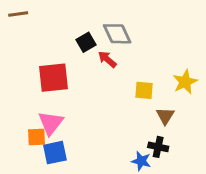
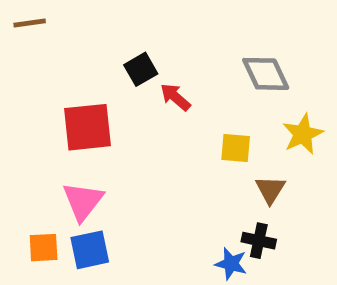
gray diamond: (117, 34) -> (266, 74), moved
orange square: (37, 137) -> (44, 248), moved

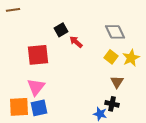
yellow square: (236, 148) -> (111, 57), moved, turned 32
orange square: (44, 248) -> (19, 107), size x1.5

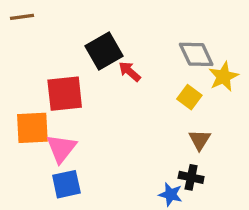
black square: (61, 30) -> (104, 51), size x1.5
yellow star: (131, 58) -> (224, 77), moved
orange square: (19, 107) -> (32, 128), moved

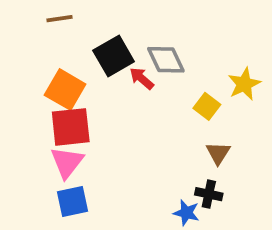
brown line: (22, 17) -> (59, 19), moved
gray diamond: (196, 54) -> (166, 60), moved
red square: (65, 94) -> (71, 127), moved
orange square: (32, 128) -> (65, 90), moved, turned 33

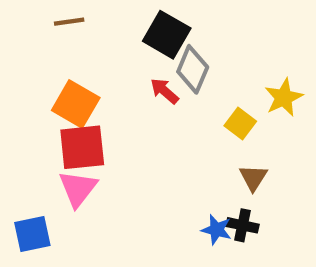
black square: (114, 56) -> (167, 35), moved, turned -30
gray diamond: (166, 60) -> (193, 69), turned 48
blue square: (73, 202) -> (32, 234), moved
blue star: (186, 213) -> (216, 230), moved

